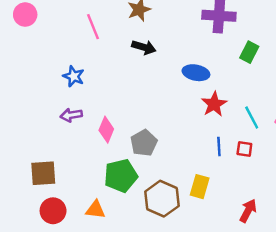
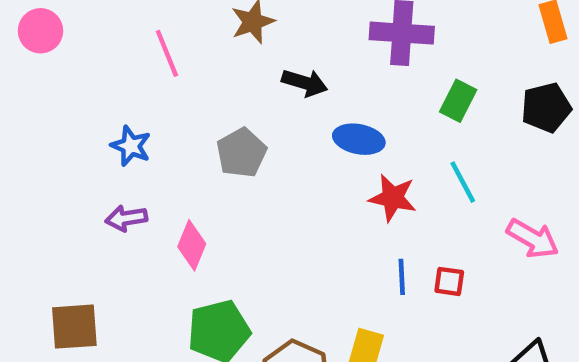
black arrow: (144, 47) -> (305, 83), moved
red star: (214, 104) -> (393, 198), turned -30
cyan line: (252, 117) -> (463, 182), moved
gray pentagon: (144, 143) -> (241, 153), moved

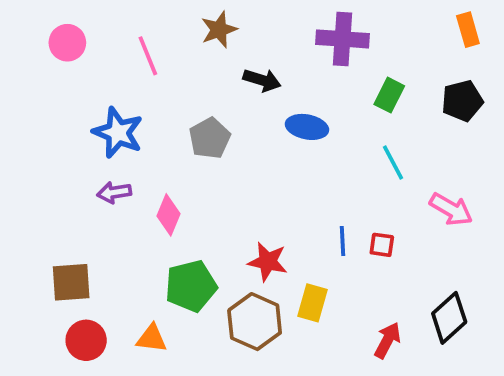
pink circle: (40, 31) -> (67, 43), moved
blue star: (131, 146) -> (118, 133), size x1.5
red star: (393, 198) -> (268, 262), moved

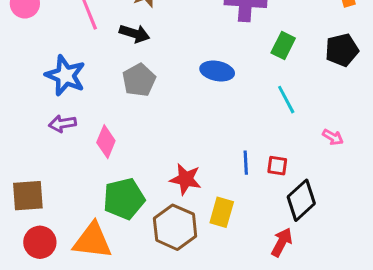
black arrow: (262, 80) -> (135, 33), moved
pink arrow: (451, 209) -> (333, 137), size x0.6
black diamond: (449, 318) -> (301, 200), moved
orange triangle: (152, 338) -> (92, 241), size x1.6

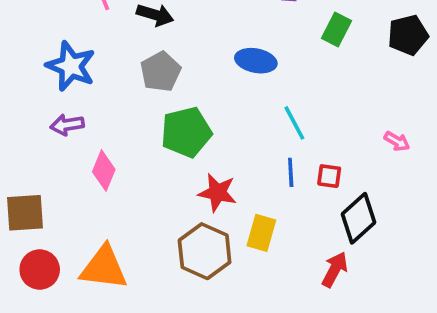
cyan line: (286, 100) -> (294, 123), moved
pink diamond: (106, 142) -> (104, 171), moved
green pentagon: (124, 199) -> (186, 132), moved

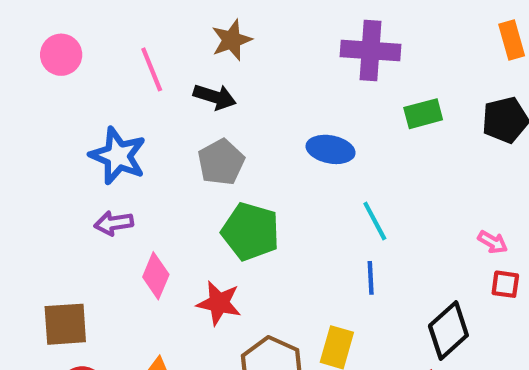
green rectangle: (336, 30) -> (423, 114), turned 48
green pentagon: (186, 132) -> (251, 232), turned 30
red square: (329, 176) -> (505, 284), moved
red star: (217, 193) -> (219, 303), moved

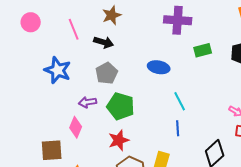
purple arrow: (114, 223) -> (88, 102), moved
red star: (219, 303) -> (119, 140), moved, turned -30
brown square: (65, 324) -> (52, 150), moved

